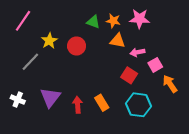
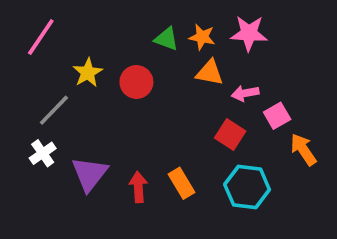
white cross: (18, 100) -> (43, 153), moved, turned 32

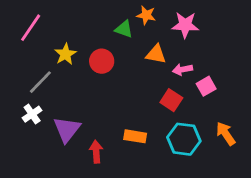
orange star: (202, 37) -> (146, 15), moved
orange arrow: (303, 150) -> (226, 134), moved
orange rectangle: (181, 183) -> (135, 136), turned -50
red arrow: (138, 187) -> (96, 152), moved

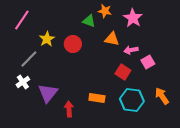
pink star: (185, 25) -> (133, 18), turned 30

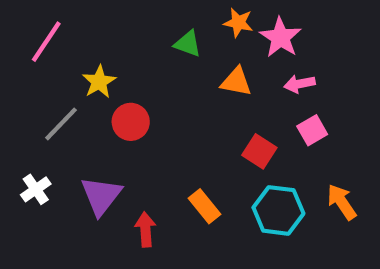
orange star: (105, 11) -> (238, 23), moved
red circle: (73, 44) -> (131, 122), moved
pink arrow: (131, 50) -> (300, 84), moved
white cross: (23, 82) -> (36, 189), moved
orange rectangle: (97, 98) -> (205, 206), turned 42

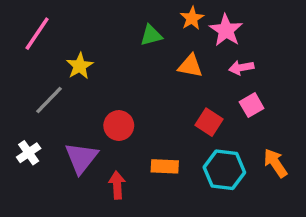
orange star: (238, 23) -> (192, 18), turned 30
green triangle: (188, 44) -> (151, 35), turned -35
red circle: (131, 122) -> (119, 126), moved
orange rectangle: (205, 206) -> (165, 166), turned -48

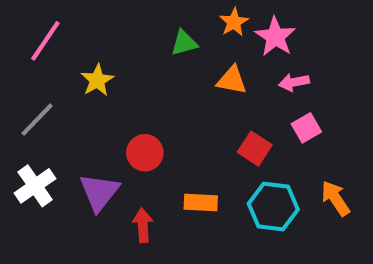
gray line: (49, 100) -> (37, 120), moved
white cross: (29, 153) -> (35, 186), size x1.4

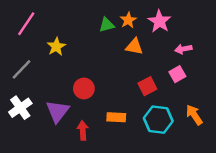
orange star: (234, 22) -> (128, 20), moved
pink arrow: (294, 82) -> (183, 49), moved
red square: (255, 149) -> (147, 86), turned 30

